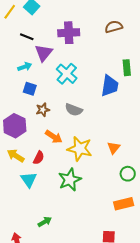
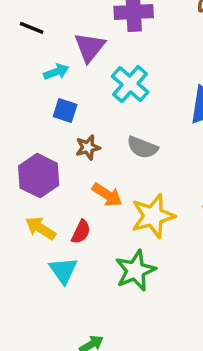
black line: (27, 37) -> (32, 28), moved
yellow star: (80, 149) -> (153, 216), turned -30

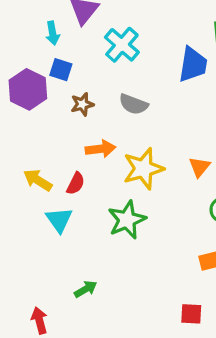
cyan arrow: (56, 72) -> (53, 33), turned 100
purple hexagon: (39, 176) -> (28, 89), moved
orange arrow: (107, 195) -> (100, 149), turned -40

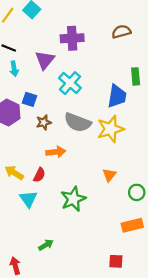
cyan arrow: (53, 33) -> (14, 69), moved
gray semicircle: (133, 104) -> (78, 122), size x1.4
orange triangle: (199, 167) -> (109, 175), moved
yellow star: (143, 169) -> (110, 129), moved

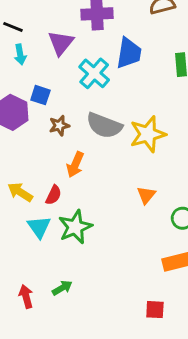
blue trapezoid: (117, 96) -> (129, 53), moved
orange arrow: (56, 152) -> (75, 165), turned 120
green star: (73, 199) -> (75, 227), moved
red arrow: (15, 266) -> (26, 296), moved

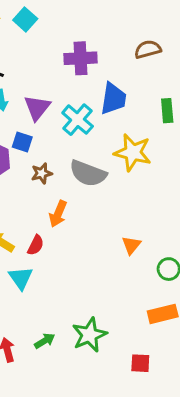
purple triangle: (61, 43) -> (37, 108), moved
yellow star: (148, 134) -> (133, 152), moved, turned 30
green star: (75, 227) -> (89, 335), moved

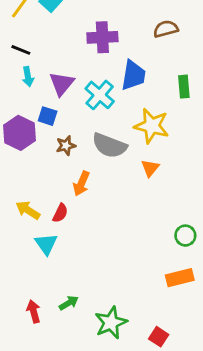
orange triangle: (131, 245) -> (150, 168), moved
green star: (89, 335) -> (111, 323), moved
red square: (140, 363) -> (159, 337), moved, turned 30

